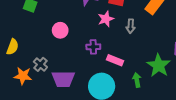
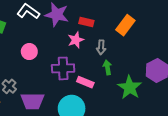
purple cross: (93, 47) -> (63, 68), size x1.5
green arrow: (137, 80) -> (107, 67), moved

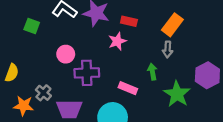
gray arrow: (101, 47) -> (168, 49), moved
purple cross: (63, 68) -> (87, 73), moved

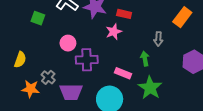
orange rectangle: (172, 25) -> (182, 17), moved
green star: (177, 94) -> (150, 88), moved

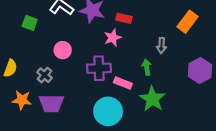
purple cross: (87, 60) -> (99, 68), moved
gray cross: (48, 77) -> (44, 75), moved
purple trapezoid: (71, 92) -> (51, 103), moved

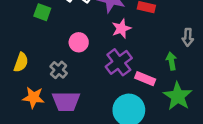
pink star: (113, 38) -> (121, 28), moved
purple cross: (99, 68) -> (119, 62), turned -35

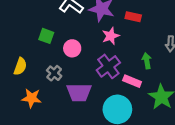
green square: (42, 12) -> (46, 36), moved
green arrow: (171, 61) -> (147, 61), moved
purple trapezoid: (66, 101) -> (79, 92), moved

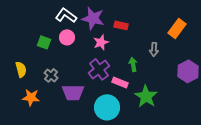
pink circle: (72, 48) -> (67, 37), moved
yellow semicircle: (20, 66) -> (21, 69), turned -35

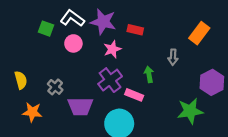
green square: (44, 42) -> (46, 29), moved
green star: (146, 96) -> (190, 111), moved, turned 30

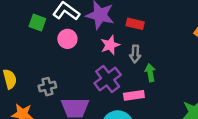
gray arrow: (173, 57) -> (135, 54), moved
gray cross: (55, 87) -> (47, 87), turned 35
pink rectangle: (134, 95) -> (134, 95), turned -30

